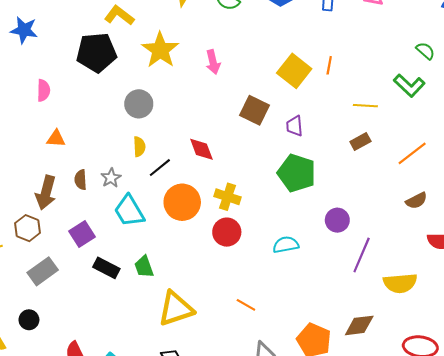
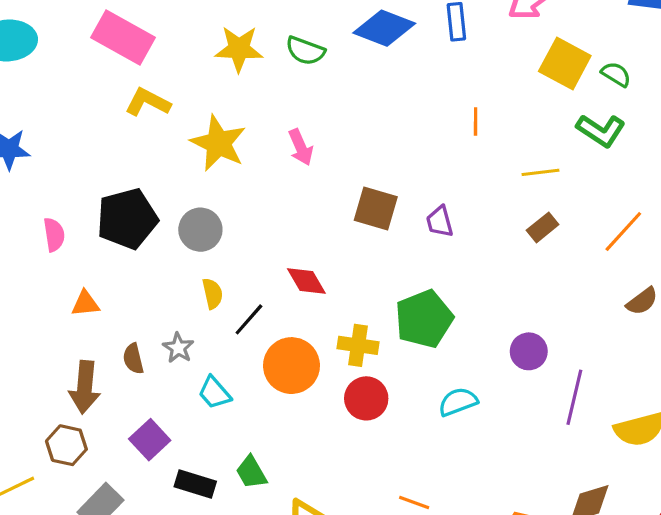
black pentagon: (96, 52) -> (127, 219), moved
yellow square: (294, 71) -> (565, 63), moved
green pentagon: (297, 173) -> (424, 319), moved, turned -30
cyan trapezoid: (129, 211) -> (214, 393), size x0.7

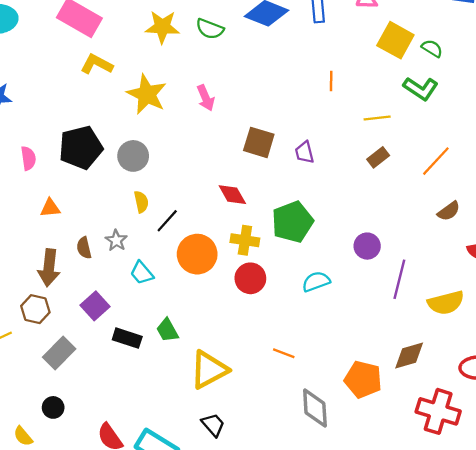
red diamond: (306, 281) -> (232, 195), moved

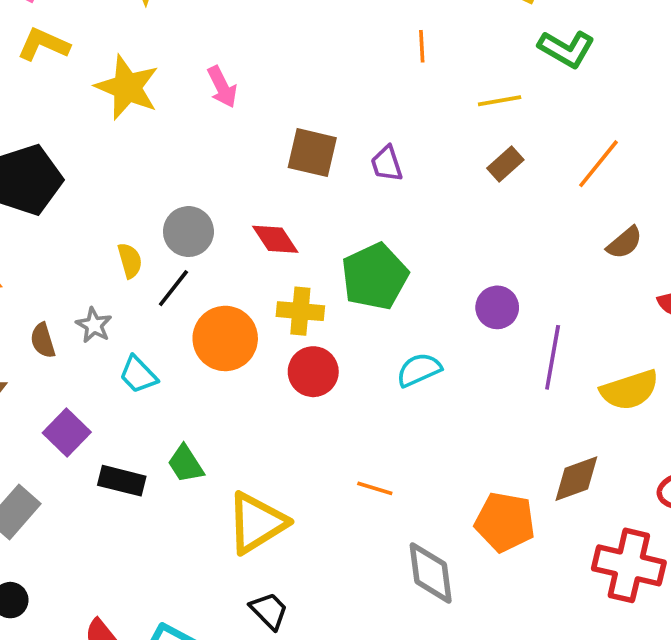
gray circle: (133, 156) -> (188, 232), moved

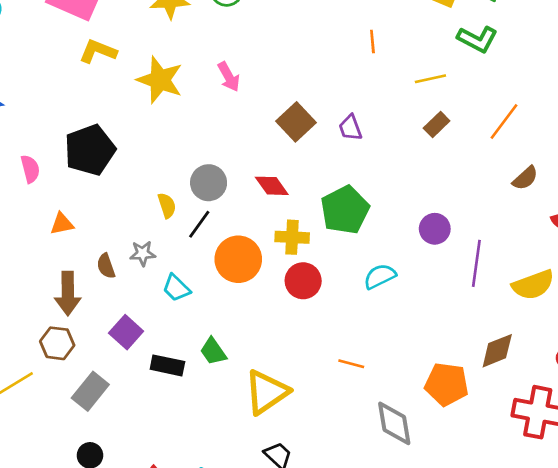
brown square: (312, 153) -> (296, 122), turned 36
gray star: (94, 325) -> (143, 253), turned -30

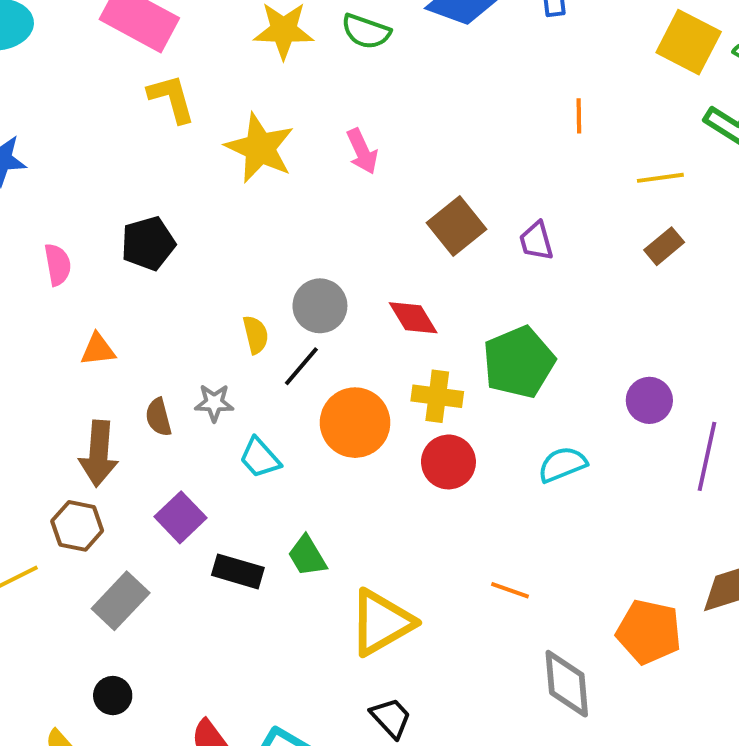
yellow L-shape: (98, 51) -> (171, 98), turned 48
black pentagon: (90, 150) -> (148, 243), size x0.7

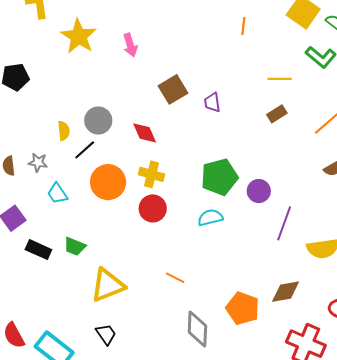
orange line: (579, 116) -> (243, 26), moved
green pentagon: (519, 362) -> (219, 177), moved
green trapezoid: (307, 556) -> (75, 246), turned -45

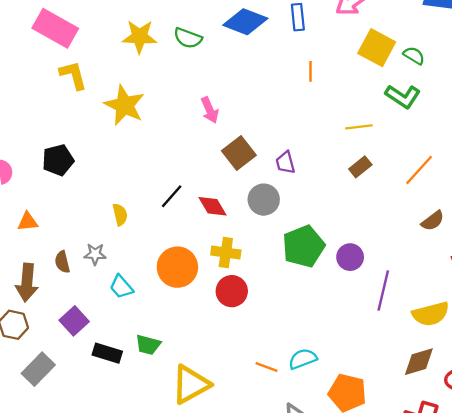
pink arrow: (130, 45) -> (210, 110), moved
gray circle: (98, 121) -> (264, 200), moved
black line: (85, 150) -> (172, 196), moved
cyan semicircle: (210, 218) -> (303, 359), moved
brown diamond: (286, 292) -> (419, 362), moved

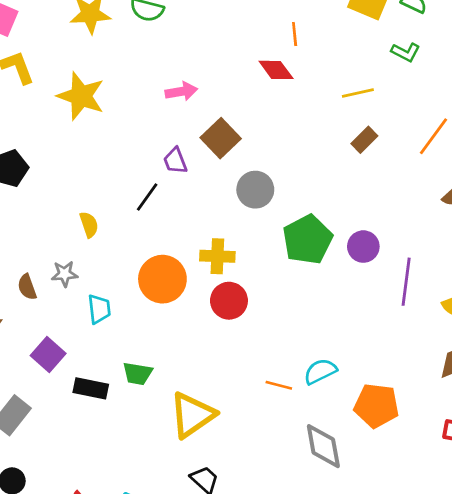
green L-shape: (403, 96) -> (406, 52), size x0.7
pink arrow: (210, 110) -> (181, 91), turned -70
purple trapezoid: (285, 163) -> (175, 161), moved
red diamond: (212, 206) -> (276, 70), moved
cyan trapezoid: (121, 287) -> (99, 309), turned -140

